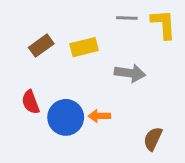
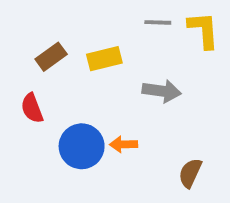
red semicircle: (31, 102) -> (32, 108), moved

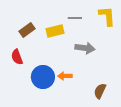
gray line: (158, 22) -> (75, 18), moved

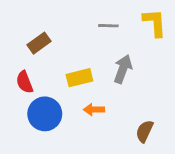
yellow rectangle: (55, 31) -> (79, 78), moved
gray arrow: (85, 48) -> (123, 69), turned -78
blue circle: (43, 77) -> (45, 114), moved

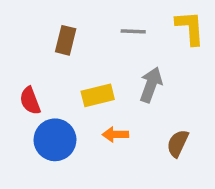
brown rectangle: (39, 43) -> (66, 40), moved, turned -40
brown semicircle: (145, 131) -> (178, 143), moved

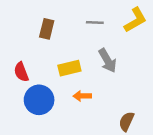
yellow L-shape: (190, 28) -> (135, 20), turned 64
gray arrow: (151, 85) -> (108, 61), turned 130
brown semicircle: (178, 143) -> (127, 121), moved

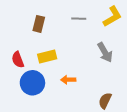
gray arrow: (108, 61) -> (105, 52), moved
yellow rectangle: (69, 68) -> (47, 57), moved

